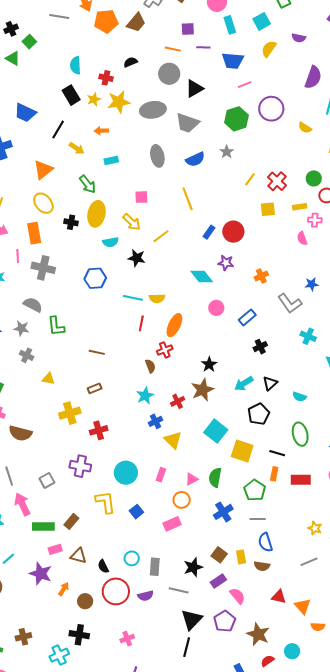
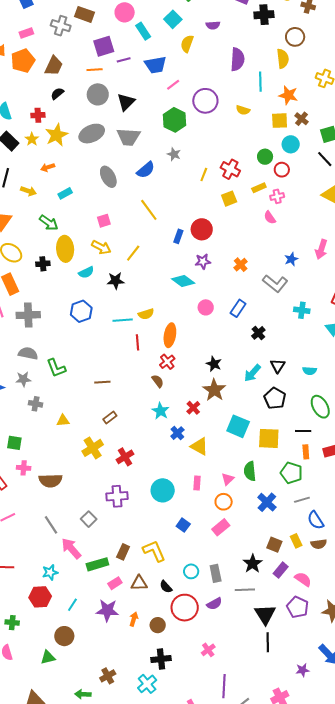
brown trapezoid: (136, 23) -> (54, 66), moved
purple square: (188, 29) -> (104, 46), size x1.5
yellow L-shape: (105, 502) -> (154, 551), moved

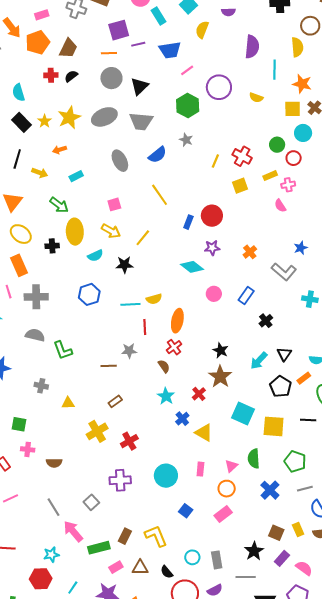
red cross: (38, 115) -> (51, 75), moved
gray star: (23, 379) -> (129, 351), moved
orange rectangle: (306, 452) -> (304, 378), moved, turned 56
brown semicircle: (50, 481) -> (54, 463), size x0.7

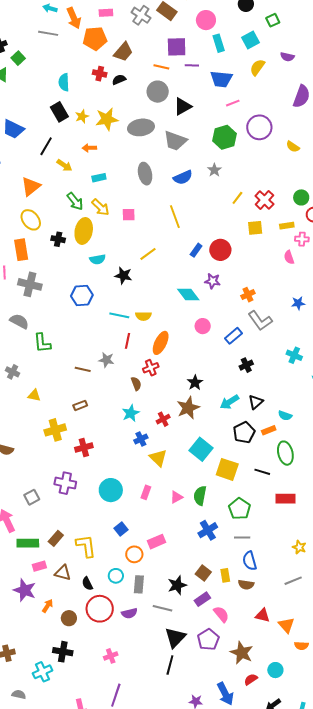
yellow arrow: (111, 231) -> (100, 207), moved
gray L-shape: (284, 272) -> (260, 321), moved
orange circle: (227, 489) -> (134, 554), moved

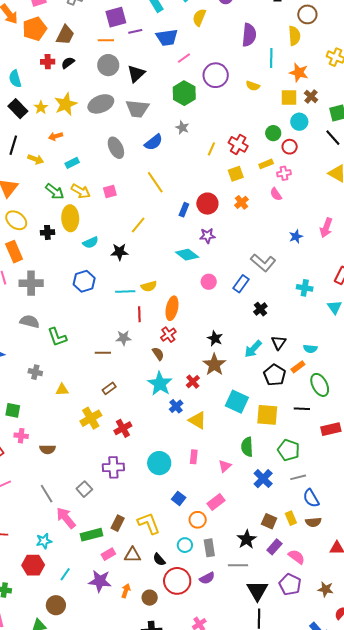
orange cross: (248, 295) -> (241, 202), moved
cyan star: (131, 413) -> (160, 384), size x1.4
pink triangle: (176, 497) -> (225, 466), moved
brown star: (242, 653) -> (326, 589), size x0.7

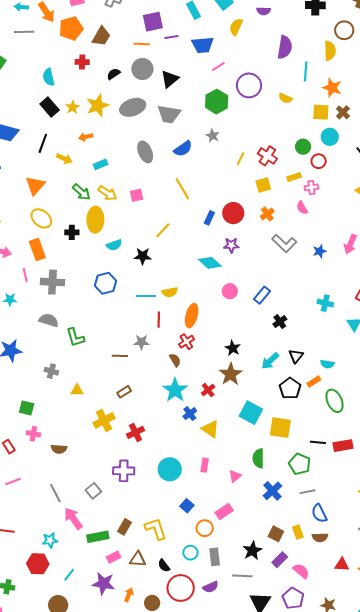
black semicircle: (68, 63) -> (114, 74), moved
gray L-shape: (263, 263) -> (284, 243), moved
black line: (302, 409) -> (318, 442), moved

